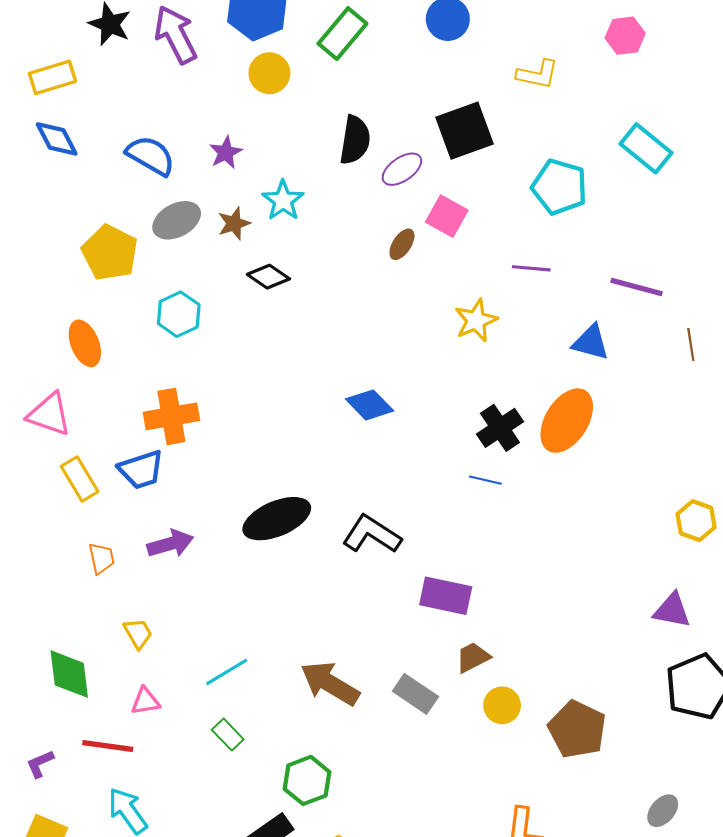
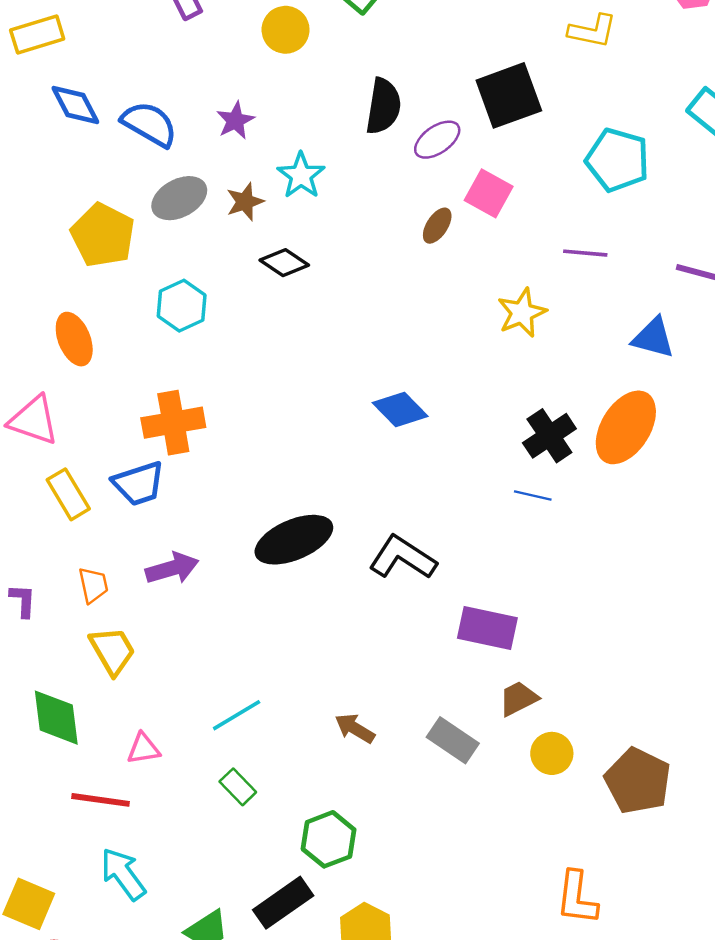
blue diamond: (57, 139) -> (75, 105), moved
yellow trapezoid: (138, 633) -> (112, 651), moved, size x1.4
brown arrow: (330, 683) -> (355, 728), size x0.6
purple L-shape: (40, 764) -> (23, 601), moved, turned 116

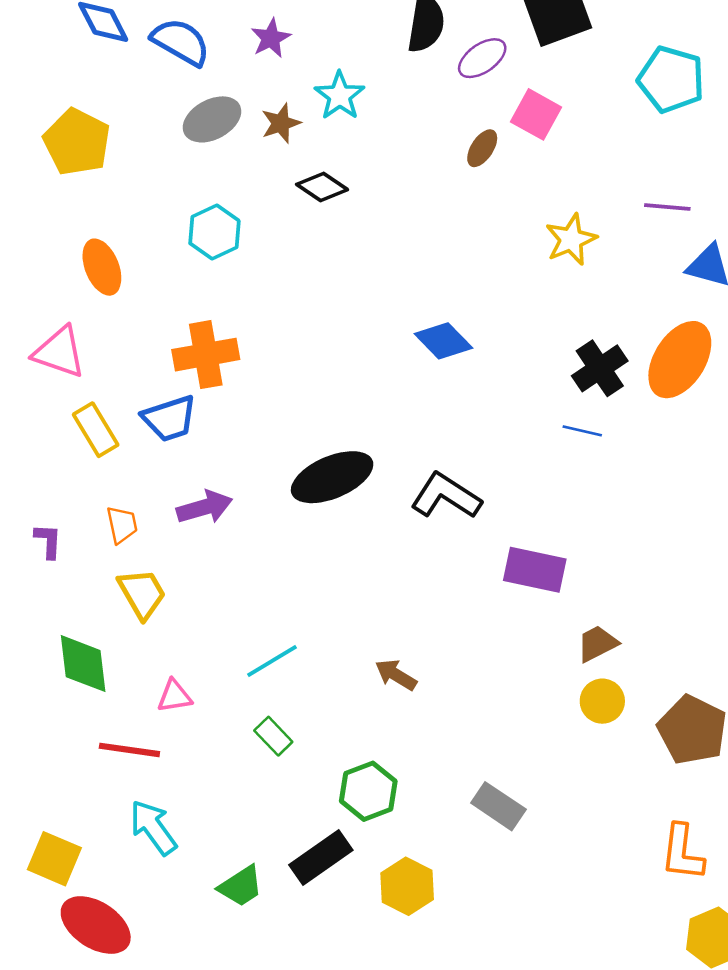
yellow pentagon: (103, 235) -> (77, 142), moved
purple line: (585, 253) -> (667, 207), moved
brown trapezoid: (518, 698) -> (597, 644), moved
gray rectangle: (453, 740) -> (498, 806), moved
orange L-shape: (577, 898) -> (682, 852), moved

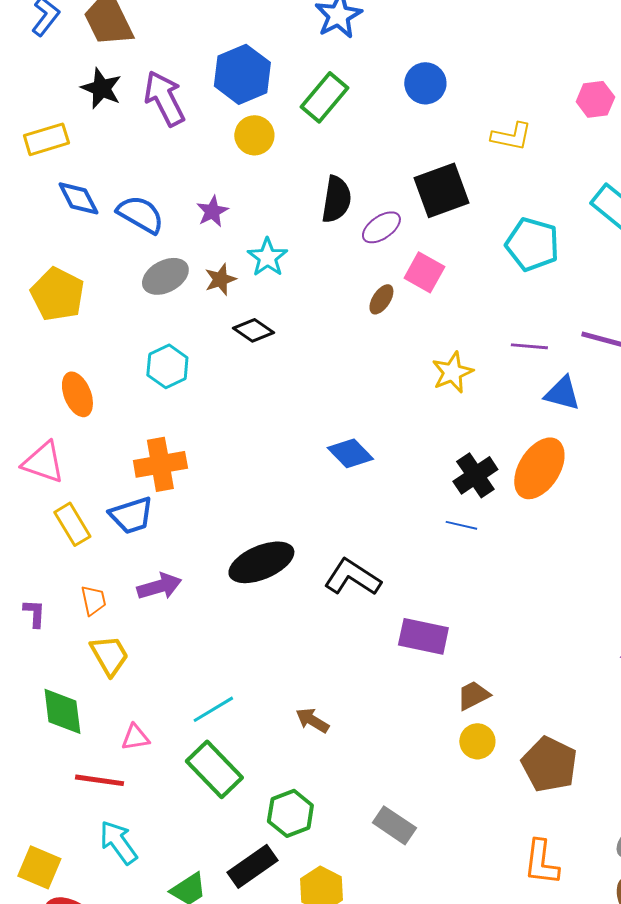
green rectangle: (273, 736) -> (214, 769), size x1.8

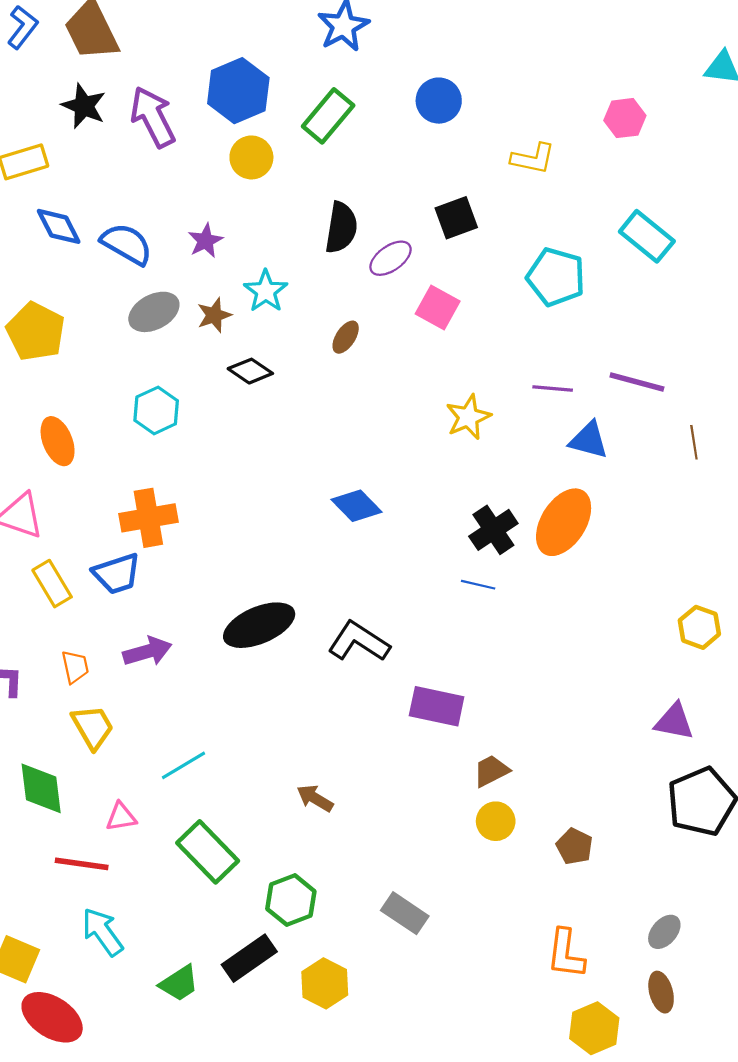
black square: (441, 190) -> (456, 218), size x0.7
brown ellipse: (381, 299) -> (346, 337), moved
cyan line: (213, 709) -> (183, 765), moved
brown pentagon: (549, 764) -> (575, 846), size x0.6

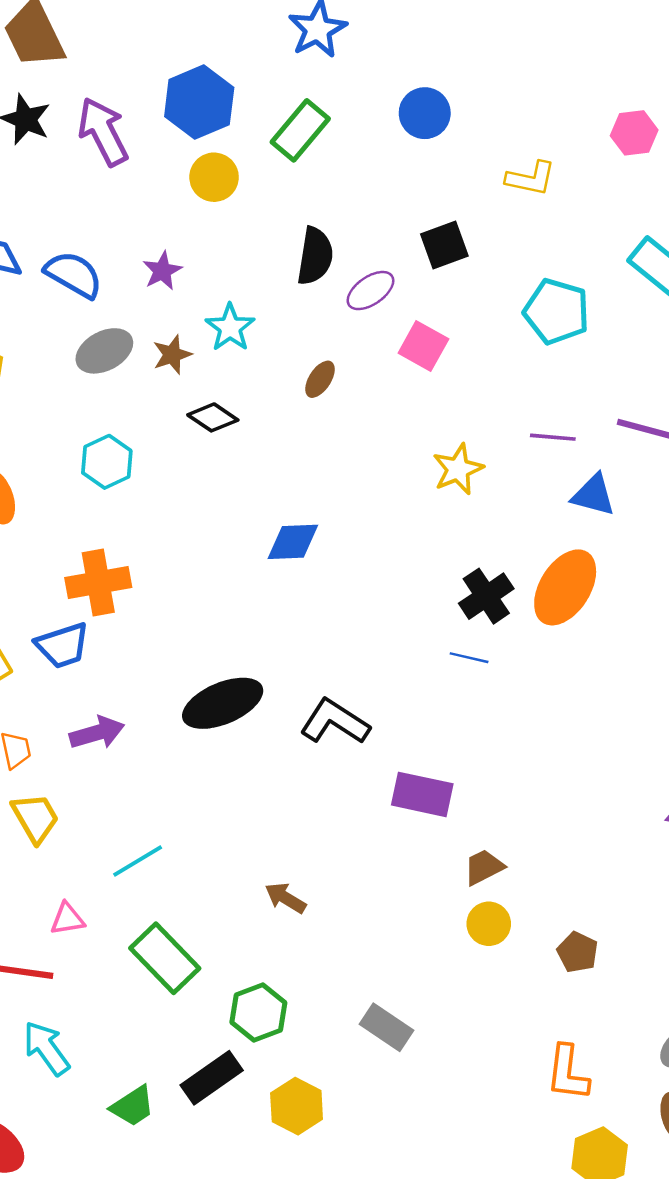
blue diamond: (357, 506) -> (293, 542), moved, turned -48

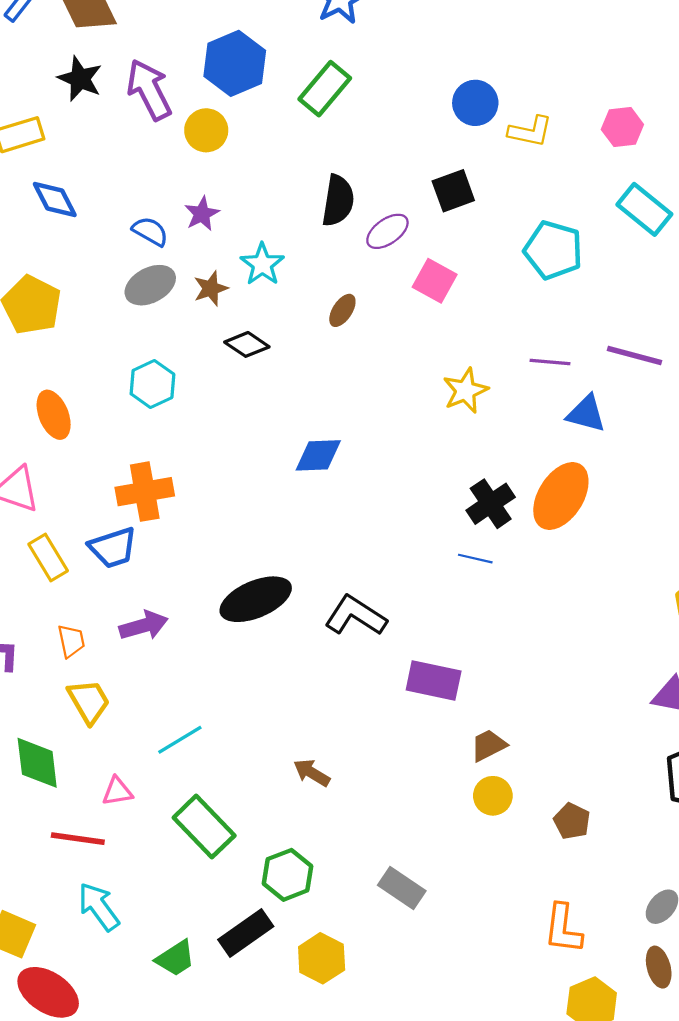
blue circle: (425, 113) -> (475, 103), moved
pink hexagon: (634, 133) -> (622, 127), moved
yellow circle: (214, 177) -> (206, 130), moved
blue semicircle: (74, 275) -> (150, 231), moved, size x0.7

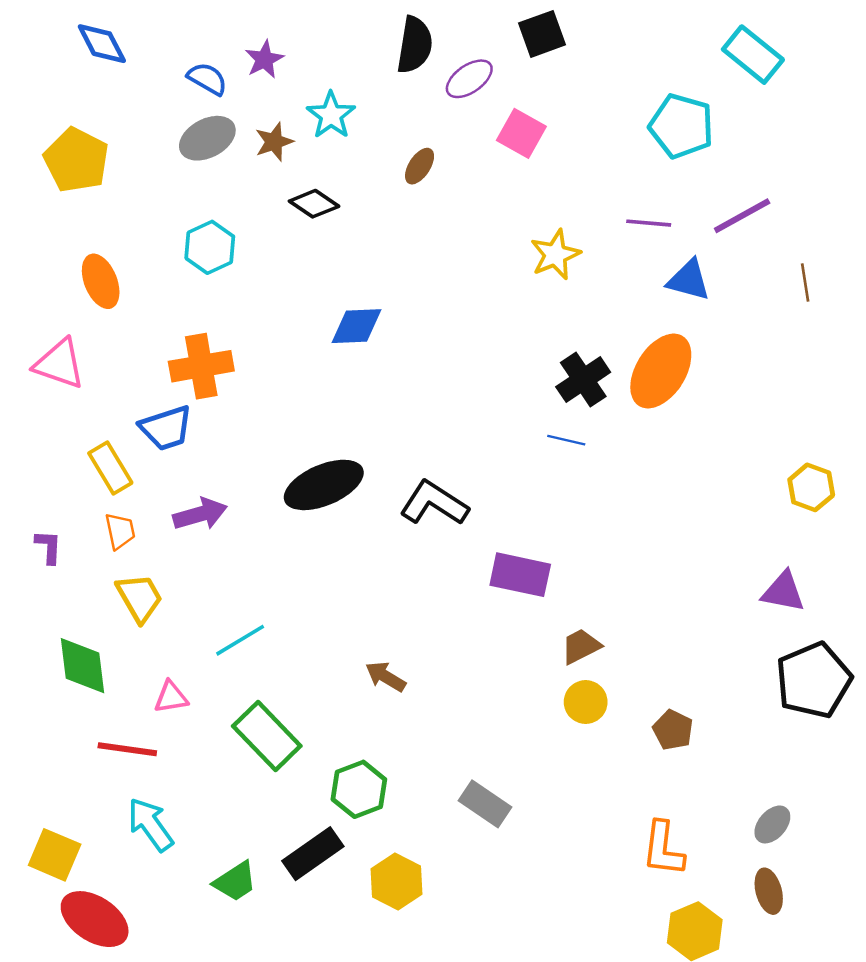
cyan pentagon: (553, 250) -> (681, 126), moved
purple line: (635, 355) -> (742, 216), turned -44
blue diamond: (318, 455) -> (356, 326), moved
yellow rectangle: (48, 557) -> (110, 468), moved

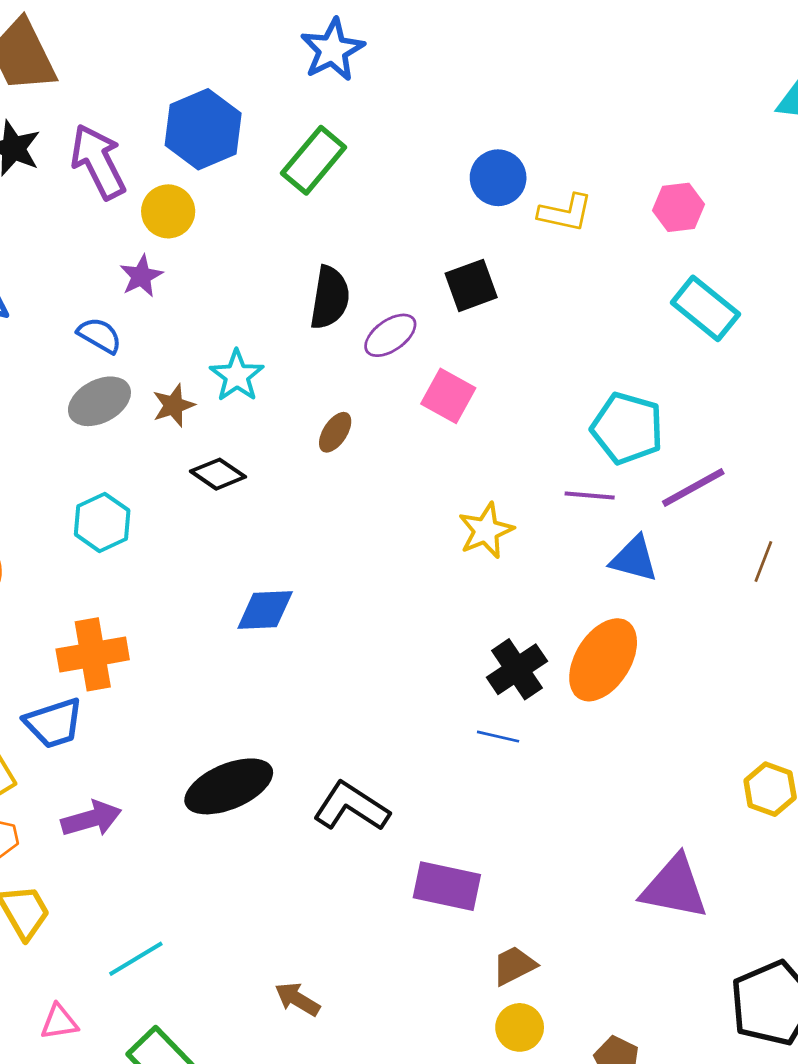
purple star: (264, 59) -> (141, 276), moved
cyan pentagon: (681, 126) -> (627, 428), moved
brown line: (805, 283) -> (763, 562), turned 30
purple triangle: (783, 592) -> (674, 887), moved, size x1.4

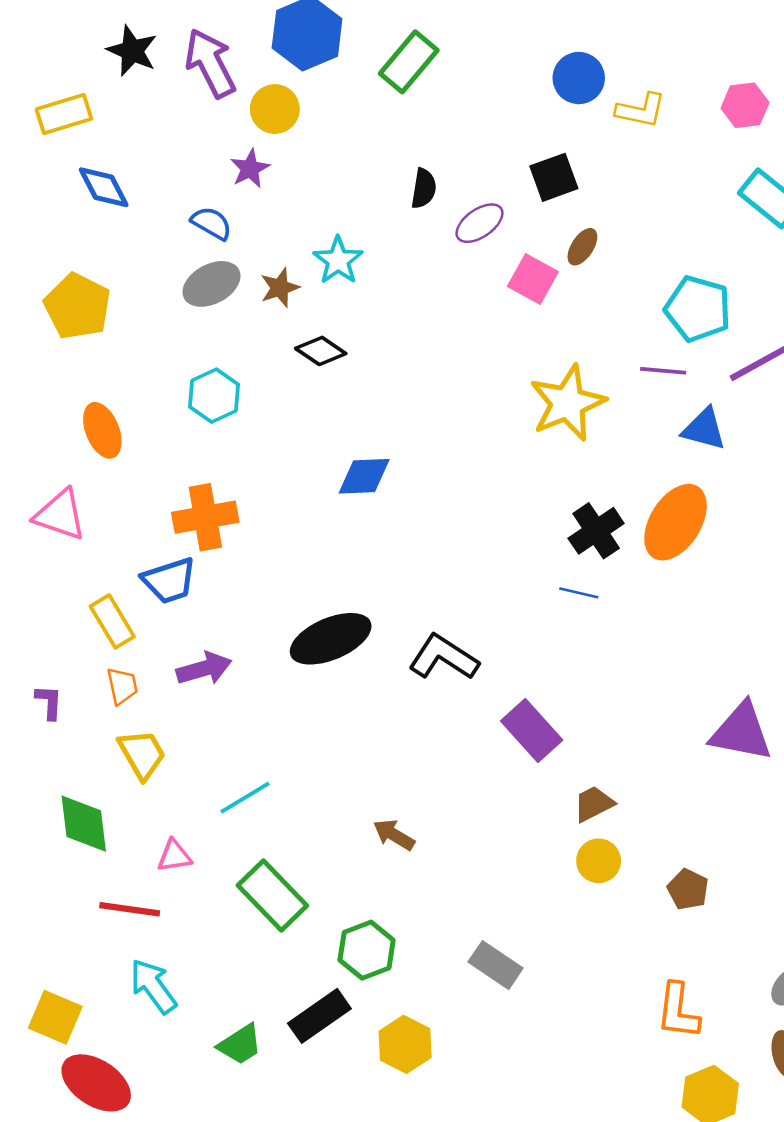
black semicircle: (330, 298) -> (424, 188), size x0.7
brown ellipse: (335, 432) -> (582, 247), moved
yellow star: (486, 531) -> (568, 403), size x1.5
purple rectangle: (447, 886) -> (532, 731), turned 36

